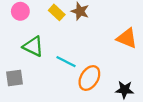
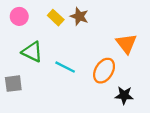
orange triangle: (127, 38) -> (126, 44), turned 30
orange ellipse: (89, 78) -> (104, 71), moved

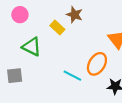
yellow rectangle: (56, 18) -> (57, 27), moved
cyan line: (65, 67) -> (72, 76), moved

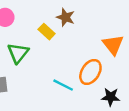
green triangle: (32, 47) -> (18, 53), turned 42

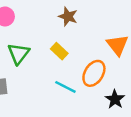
yellow rectangle: (47, 32) -> (59, 51), moved
black star: (111, 97) -> (115, 99), turned 30

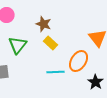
brown star: (68, 16) -> (44, 24), moved
cyan line: (65, 87) -> (56, 72), turned -30

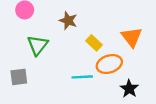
yellow rectangle: (51, 43) -> (94, 43), moved
orange ellipse: (79, 61) -> (109, 64), turned 40

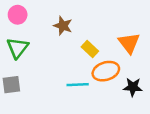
green triangle: (38, 45) -> (18, 48), moved
black star: (129, 89) -> (133, 87), moved, turned -30

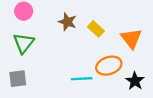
yellow rectangle: (90, 49) -> (96, 29), moved
black star: (133, 87) -> (135, 81), turned 30

